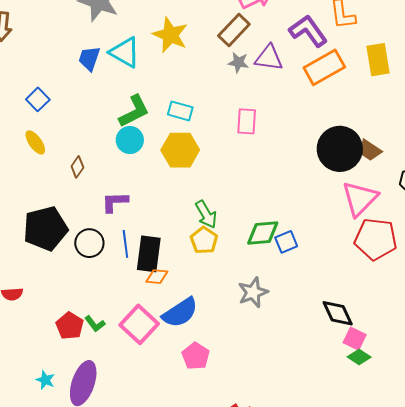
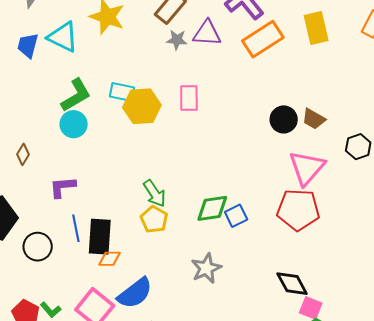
black circle: (340, 149) -> (284, 119), size x0.6
yellow hexagon: (180, 150) -> (142, 106), moved
red pentagon: (376, 239) -> (298, 210), moved
black circle: (89, 243) -> (38, 247), moved

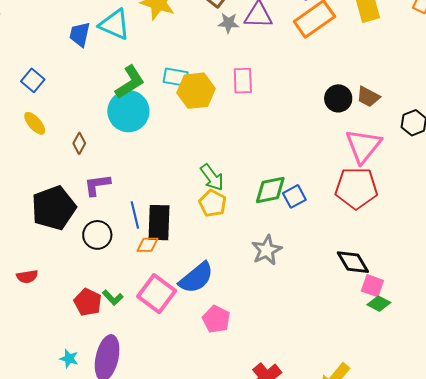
cyan circle: (74, 124) -> (128, 111), size x1.5
purple L-shape: (63, 187) -> (97, 185), moved
orange diamond: (109, 259) -> (147, 245), moved

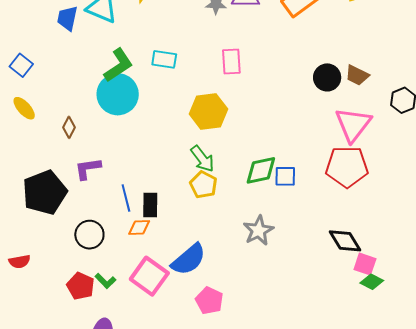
yellow hexagon: (196, 91) -> (208, 111), moved
blue square: (294, 196) -> (285, 176), turned 30
black rectangle: (159, 223) -> (150, 205), size x0.7
black circle: (97, 235) -> (89, 235), moved

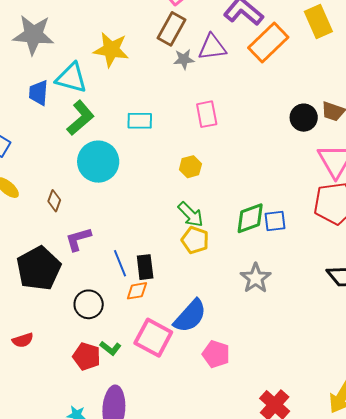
green L-shape: (118, 65) -> (80, 118), moved
yellow hexagon: (208, 111) -> (190, 167), size x0.6

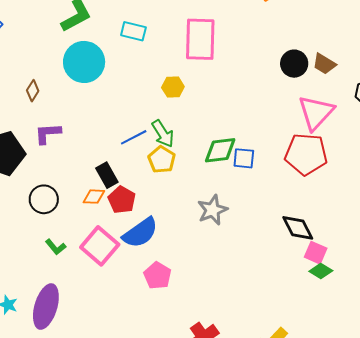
pink rectangle: (207, 114) -> (200, 39), size x1.6
blue line: (120, 263) -> (134, 137), moved, turned 72
black rectangle: (145, 267) -> (107, 175), turned -35
red pentagon: (87, 356) -> (122, 200), moved

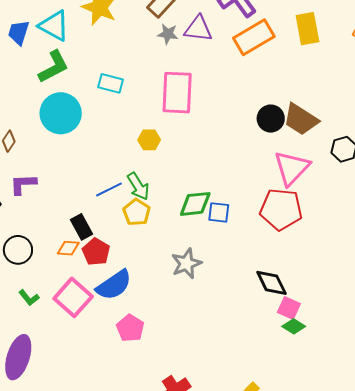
brown trapezoid: (324, 64) -> (301, 119), size x1.5

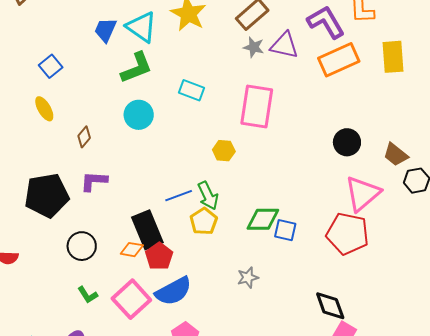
cyan circle: (61, 113) -> (139, 115), size x0.7
brown trapezoid: (301, 119) -> (396, 155), moved, size x0.7
black rectangle: (82, 227) -> (147, 230), size x1.5
gray star: (186, 264) -> (248, 277), size x0.7

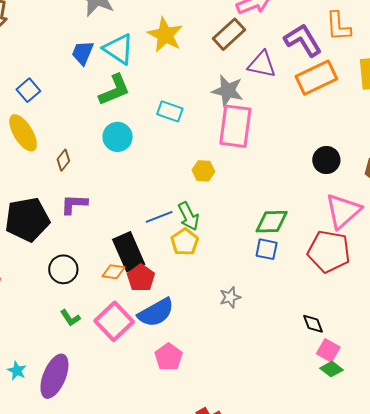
gray star: (254, 47) -> (228, 91), moved, size x1.5
yellow ellipse: (44, 109) -> (23, 133), size x1.5
green diamond: (263, 219) -> (272, 222), moved
black diamond: (330, 306) -> (313, 324), size x0.7

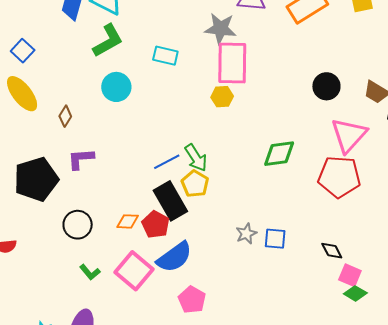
yellow hexagon: (203, 171) -> (222, 97), moved
blue square: (267, 249) -> (275, 239), moved
black rectangle: (129, 252) -> (170, 201), moved

